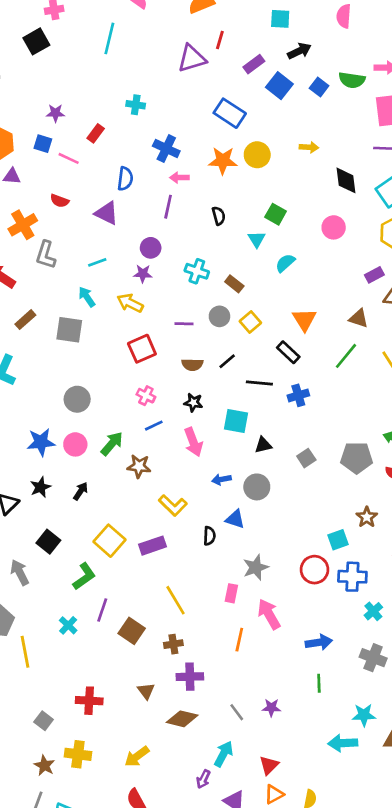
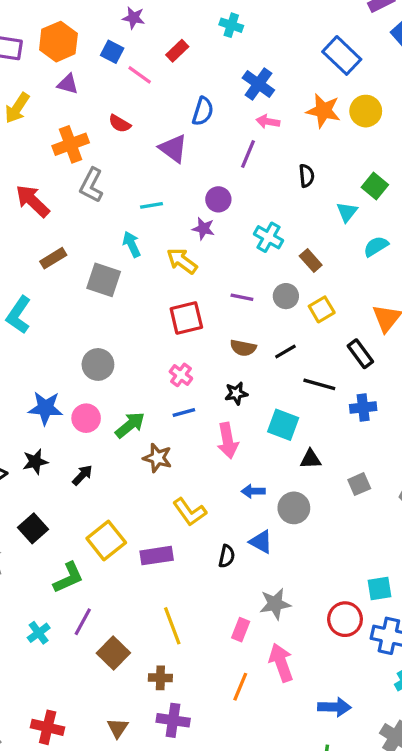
black star: (193, 402) -> (236, 393), turned -30

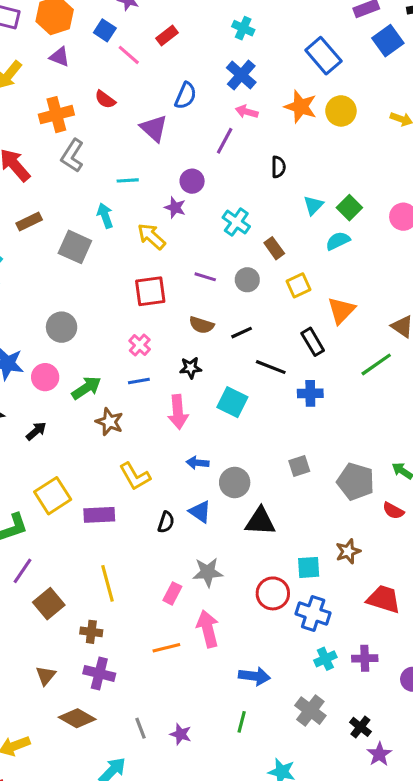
cyan cross: (231, 25) -> (243, 28), moved
green square: (375, 186) -> (349, 208), moved
yellow square: (322, 309) -> (298, 285), moved
black triangle: (311, 459) -> (260, 521), moved, size x1.5
orange line: (240, 687) -> (166, 648), turned 48

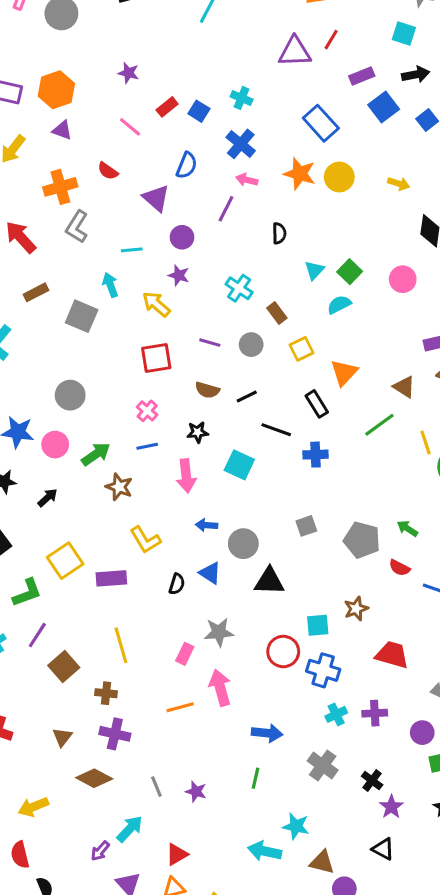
blue square: (105, 30) -> (199, 111), moved
purple circle: (192, 181) -> (182, 237), moved

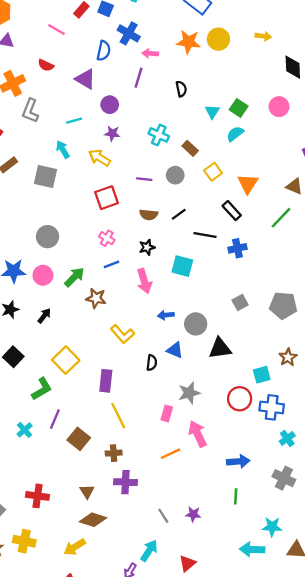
blue cross: (241, 144) -> (129, 33), moved
purple rectangle: (111, 578) -> (106, 381), moved, turned -70
brown diamond: (94, 778) -> (93, 520), moved

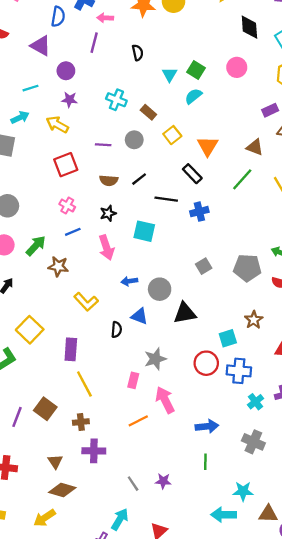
cyan arrow: (63, 149) -> (20, 117), turned 96
purple line: (55, 419) -> (17, 417), moved

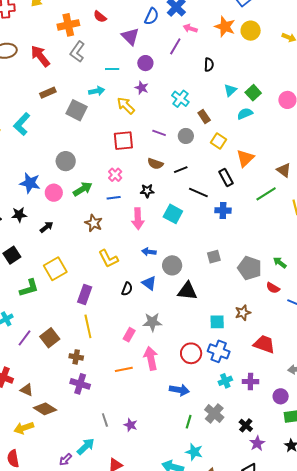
yellow square: (172, 135) -> (218, 141), turned -35
green arrow: (36, 246) -> (83, 189), moved
red circle: (206, 363) -> (191, 353), moved
brown triangle: (55, 461) -> (27, 390), moved, turned -48
green line: (205, 462) -> (189, 422), moved

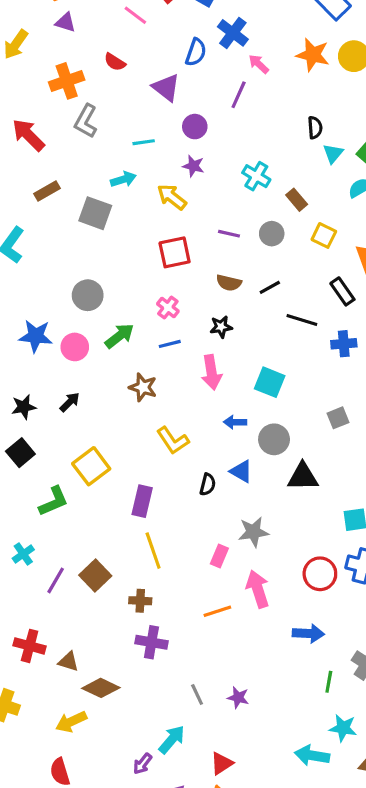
pink arrow: (190, 28) -> (259, 64), turned 32
black semicircle: (209, 65) -> (315, 128), moved
cyan square: (173, 214) -> (270, 382), moved
black star: (19, 215) -> (24, 407), moved

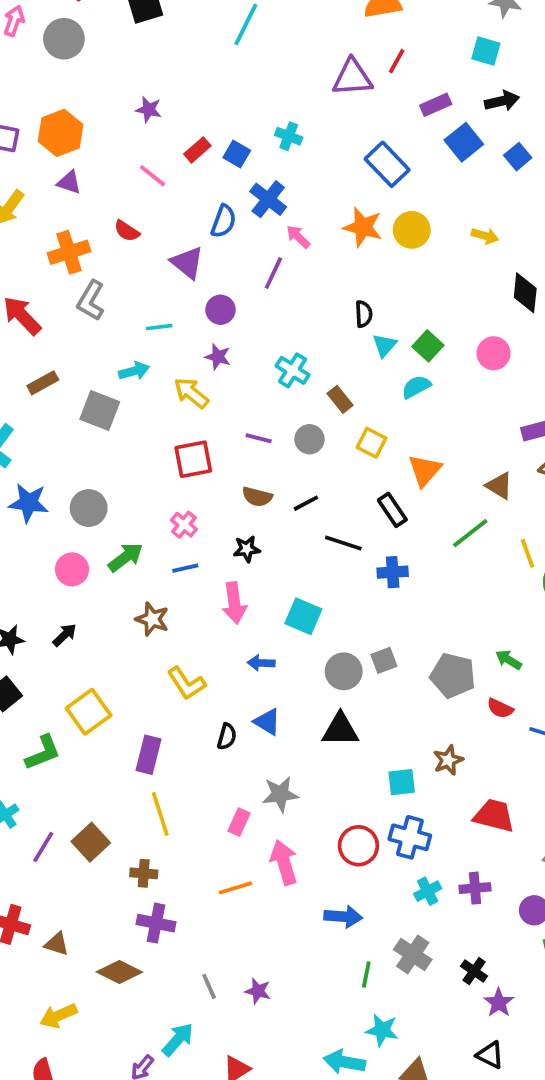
blue star: (36, 336) -> (29, 503), moved
gray circle: (274, 439) -> (344, 671), moved
brown diamond: (101, 688) -> (119, 972), moved

